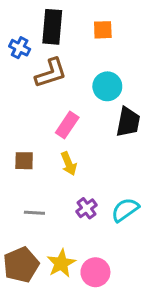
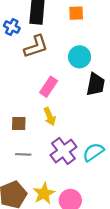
brown square: (24, 161) -> (19, 123), moved
purple cross: (87, 208) -> (63, 151), size x1.6

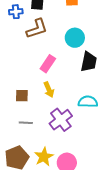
blue cross: (12, 27) -> (16, 12), turned -32
cyan semicircle: (93, 152) -> (88, 102), moved, turned 36

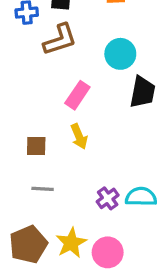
cyan semicircle: (88, 102) -> (141, 197), moved
purple cross: (61, 120) -> (108, 198), moved, size x0.6

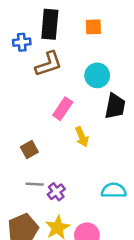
yellow arrow: (79, 136) -> (82, 137), moved
brown square: (36, 146) -> (29, 150), turned -30
purple cross: (108, 198) -> (56, 192), moved

